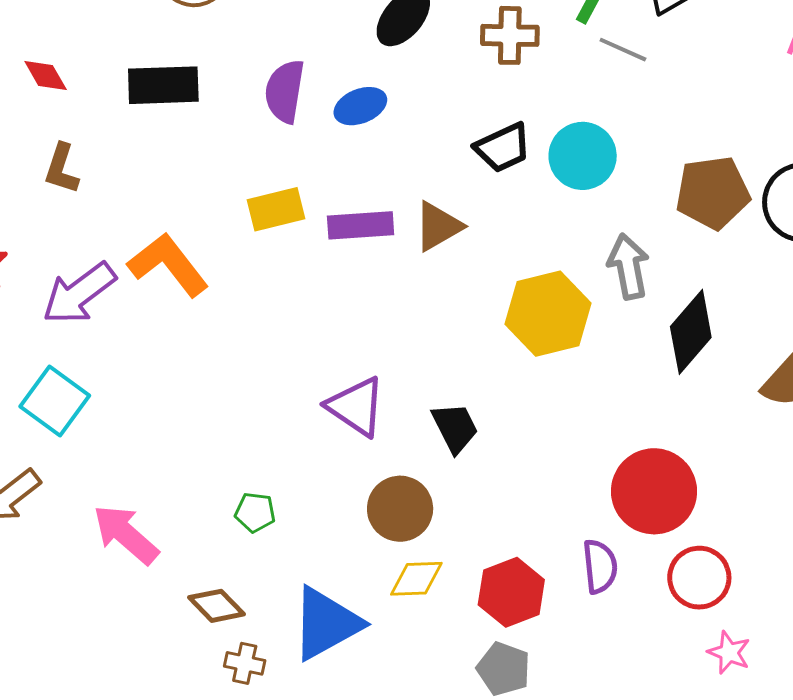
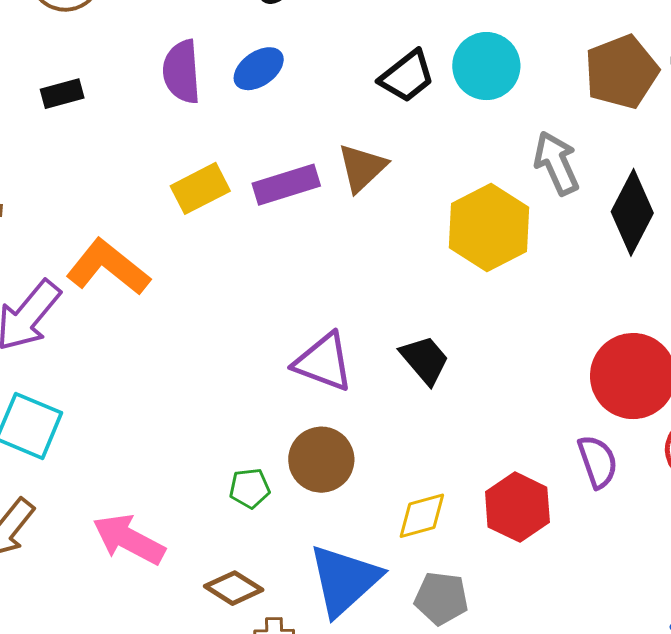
black rectangle: (163, 85) -> (62, 94), size x0.6
brown circle: (400, 509) -> (321, 460), moved
gray pentagon: (503, 669) -> (441, 598), moved

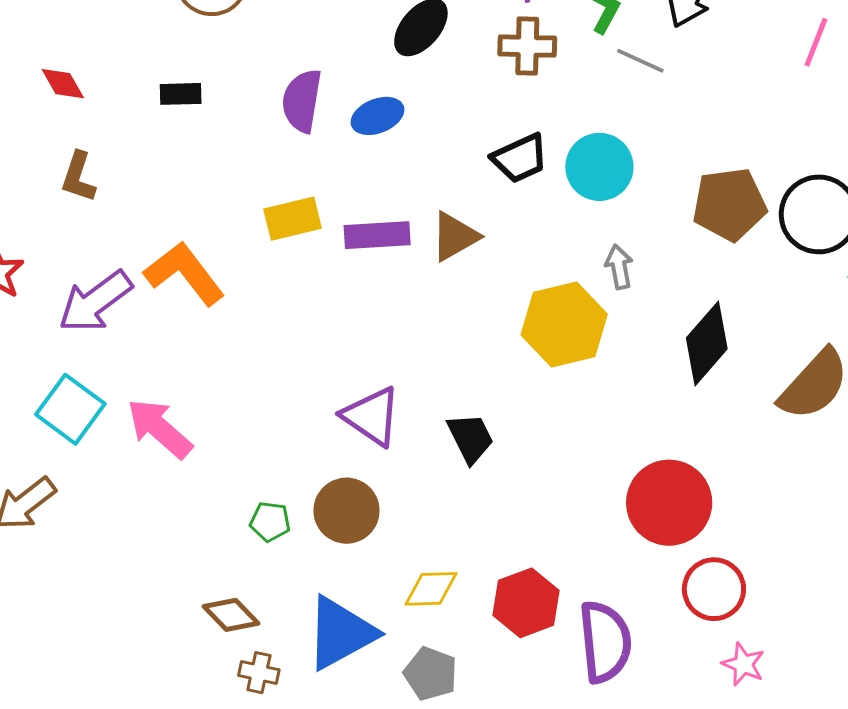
gray arrow: (556, 163) -> (619, 267), moved, size x0.7
purple semicircle: (598, 462) -> (605, 642), moved, size x1.5
pink arrow: (129, 539) -> (160, 428), moved

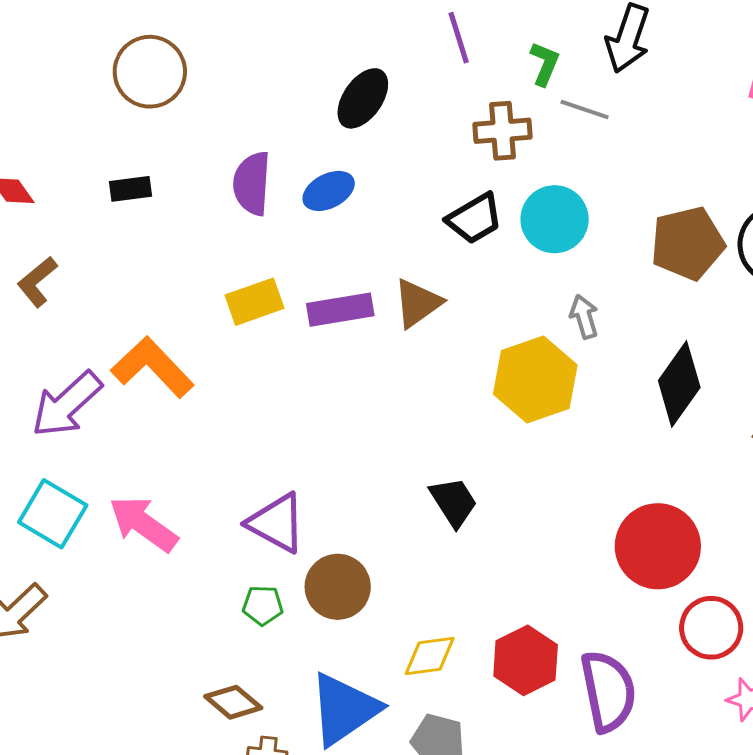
brown cross: (527, 46) -> (503, 131), moved
brown L-shape: (78, 177) -> (37, 282), turned 38
purple triangle: (372, 416) -> (276, 523), moved

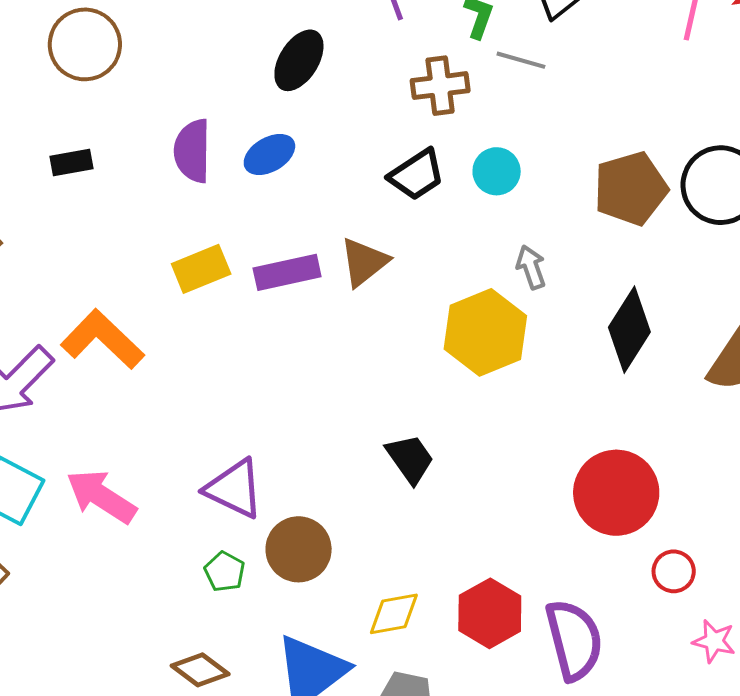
cyan circle: (555, 219) -> (497, 171), size x0.7
green pentagon: (263, 605) -> (225, 572), turned 30
red circle: (711, 628) -> (674, 571), size x0.7

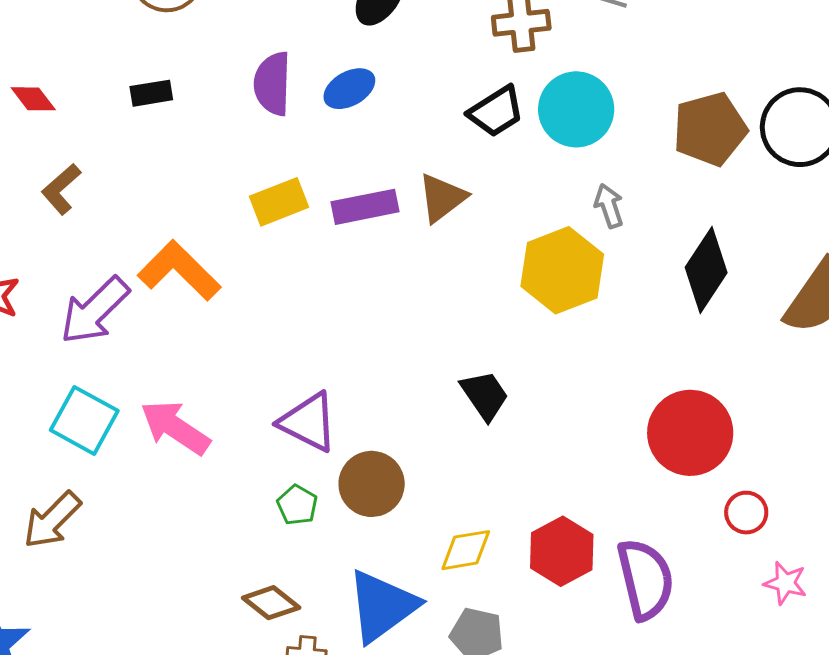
cyan circle: (497, 171) -> (576, 109), size x1.6

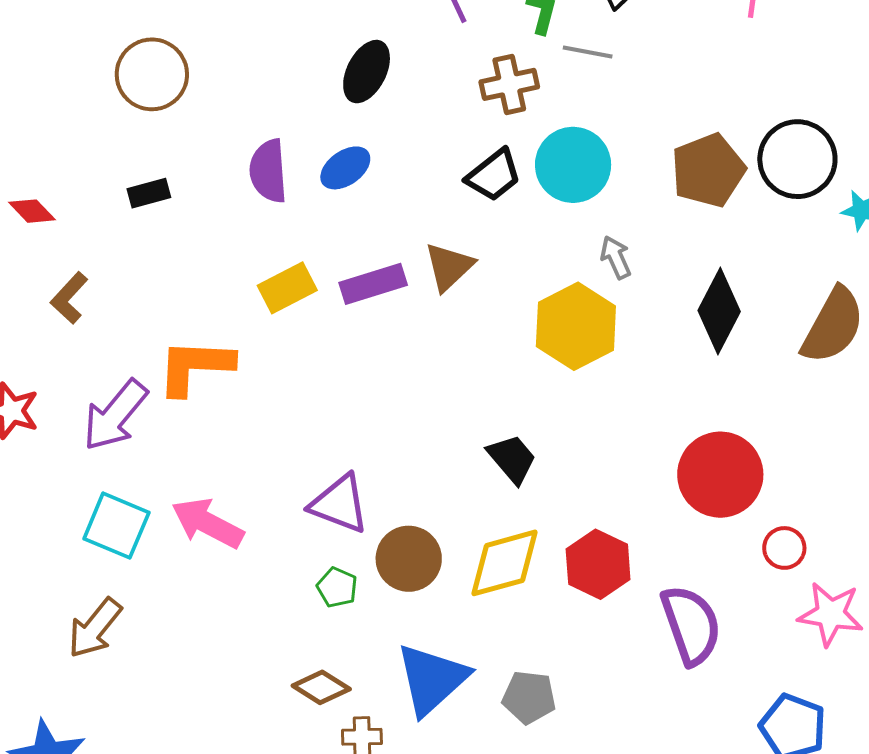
orange L-shape: (179, 271) -> (195, 367), turned -36
yellow diamond: (466, 550) -> (505, 563), moved, size x1.5
red hexagon: (562, 551) -> (598, 564), moved
pink star: (785, 583) -> (831, 614), size x1.5

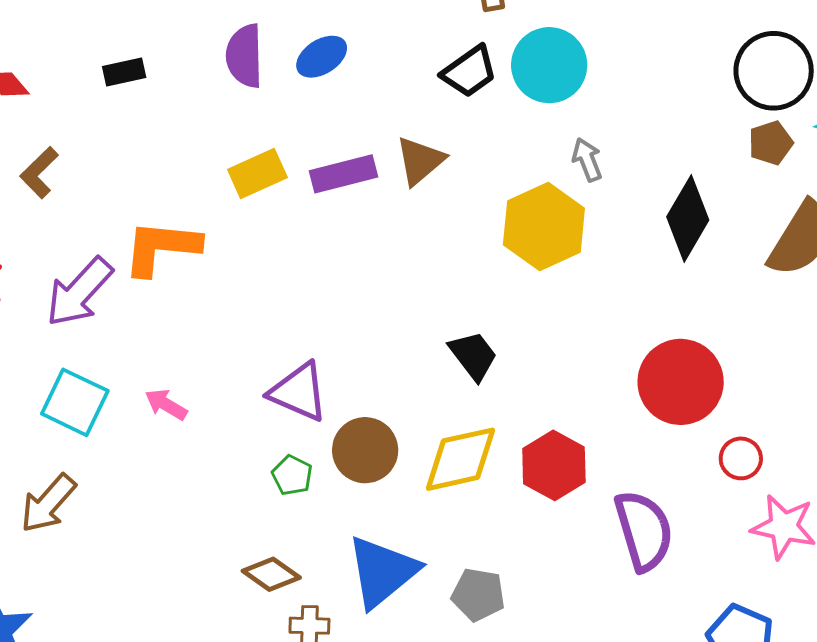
brown pentagon: (708, 170) -> (771, 143), moved, size x0.6
pink arrow: (208, 523) -> (166, 404), size x0.6

